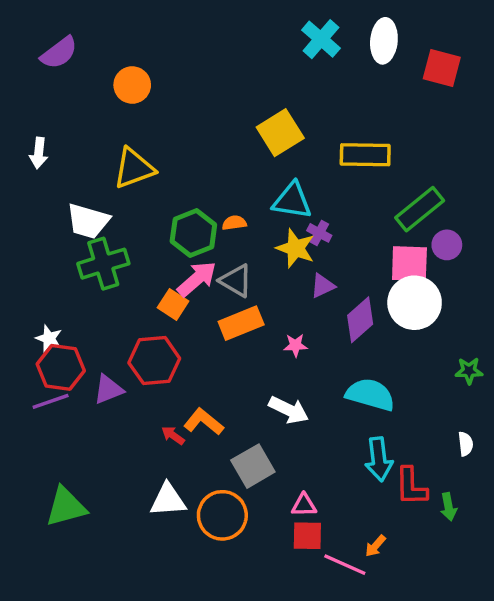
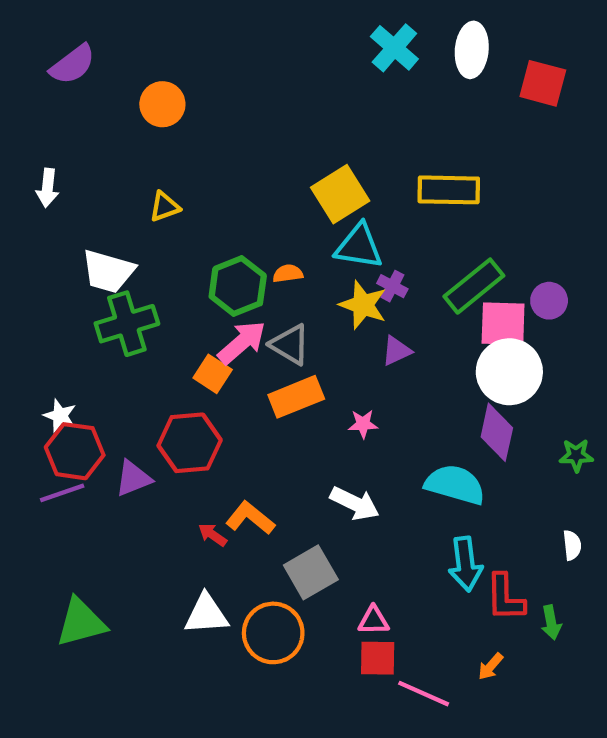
yellow square: (280, 133) -> (340, 194), moved
yellow triangle: (134, 168) -> (165, 207), size x0.6
green rectangle: (420, 209) -> (474, 286), moved
purple diamond: (360, 320) -> (497, 432), moved, turned -36
orange arrow: (375, 546) -> (491, 666), moved

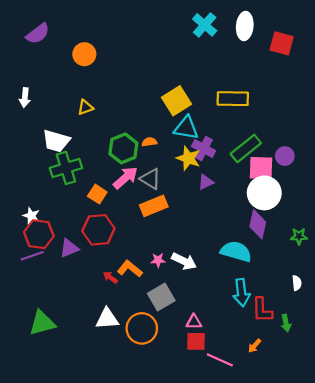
purple cross: (392, 286) -> (204, 148), size x1.5
orange square: (213, 374) -> (97, 194), moved
pink star: (363, 424) -> (158, 260), moved

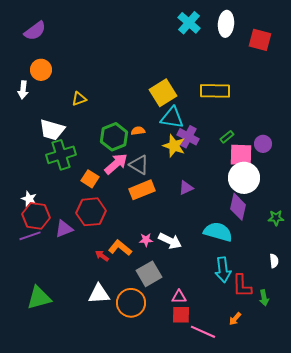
orange circle: (84, 54) -> (41, 70), moved
green rectangle: (246, 148) -> (227, 137), size x0.5
purple triangle: (206, 182) -> (186, 188), moved

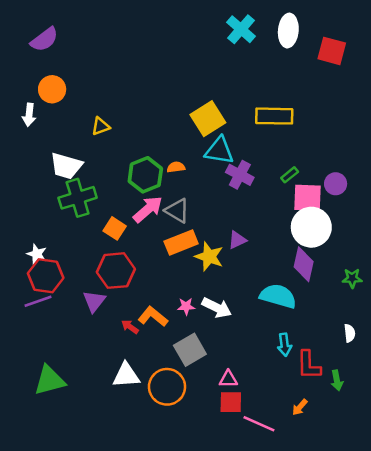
yellow star: (174, 146) -> (209, 257), moved
purple triangle: (64, 229) -> (94, 301), moved, turned -30
cyan arrow: (223, 270) -> (284, 345), size x0.7

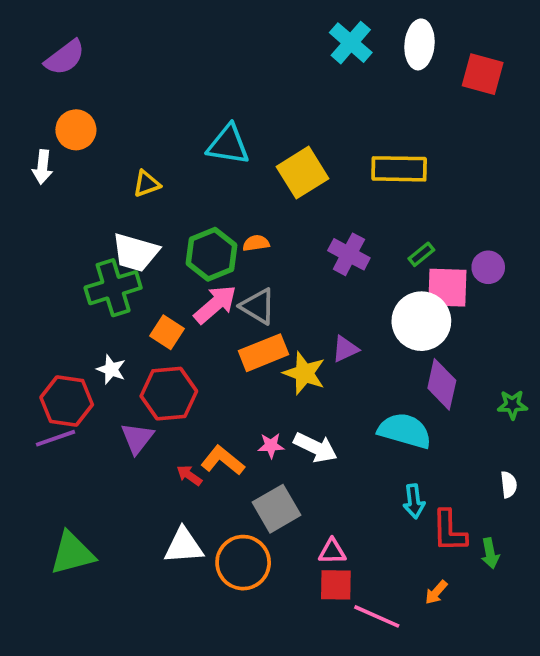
cyan triangle: (219, 151) -> (228, 145), moved
white trapezoid: (66, 166) -> (135, 252), moved
white circle: (311, 227) -> (421, 321), moved
white star: (37, 254) -> (111, 369), moved

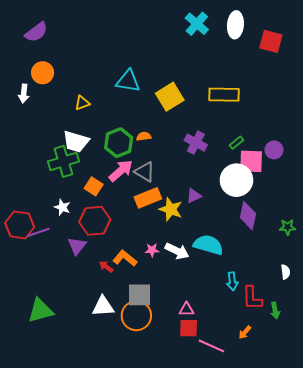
red hexagon: (67, 401) -> (20, 225), moved
cyan semicircle: (405, 431) -> (208, 245), moved
purple line: (55, 438) -> (38, 232), moved
gray square: (277, 509) -> (140, 295), moved, turned 30

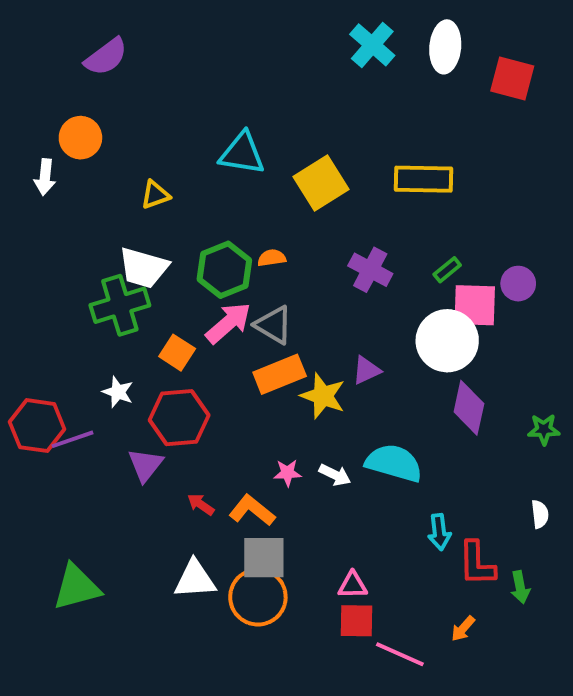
purple semicircle: (36, 32) -> (106, 57), moved
white arrow: (177, 251) -> (335, 475), size x0.7
orange L-shape: (125, 258) -> (252, 510), moved

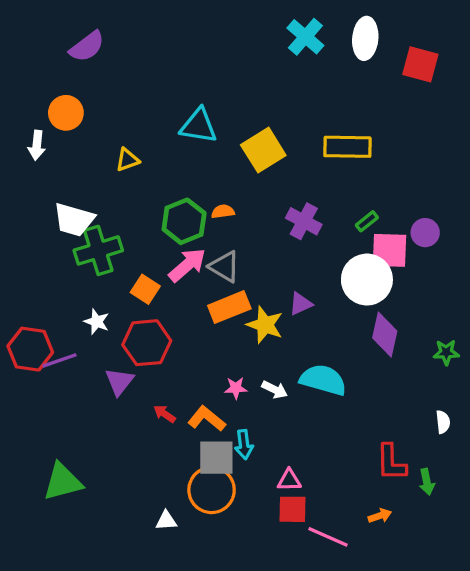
white trapezoid: (144, 268) -> (74, 220), moved
cyan arrow: (439, 532) -> (244, 445), moved
white triangle: (195, 579) -> (166, 521), moved, size x0.6
orange arrow: (463, 629) -> (380, 516), turned -150

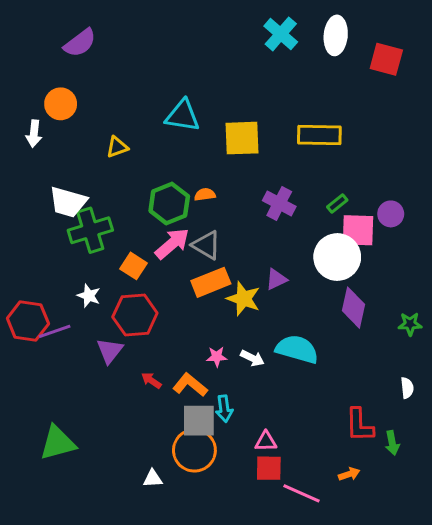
yellow square: (263, 150) -> (242, 138), turned 30

